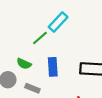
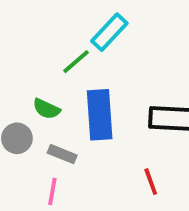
blue rectangle: (53, 67) -> (100, 115), size x1.4

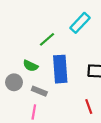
cyan rectangle: (109, 32) -> (80, 23), moved

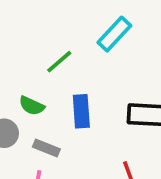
blue rectangle: (60, 69) -> (81, 111), size x0.7

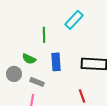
green line: (59, 62) -> (44, 35), turned -49

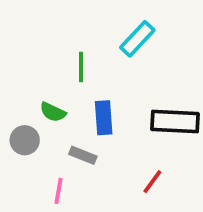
gray rectangle: (37, 82) -> (83, 155), moved
red line: (82, 96) -> (152, 182), turned 56

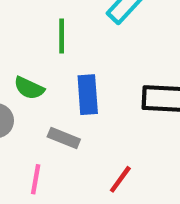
red line: (152, 182) -> (120, 179), moved

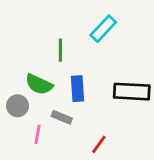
green semicircle: (29, 88) -> (39, 84), size x1.4
pink line: (36, 179) -> (38, 134), moved

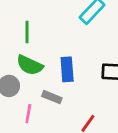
green line: (60, 50) -> (27, 32), moved

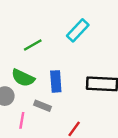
green line: (27, 32) -> (33, 45), moved, turned 60

